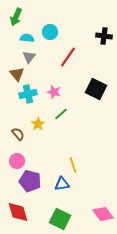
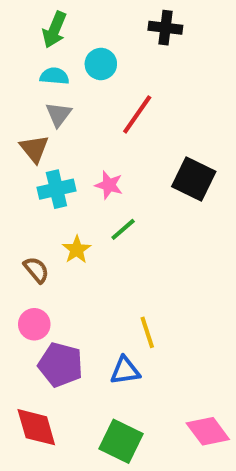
green arrow: (16, 17) -> (54, 30), moved
black cross: (104, 36) -> (165, 28), moved

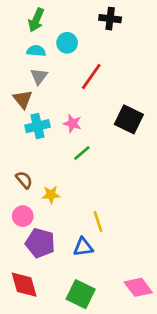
yellow star: (77, 250) -> (51, 195), moved, turned 30

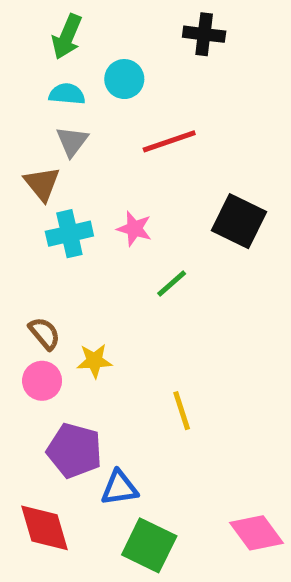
red line: (91, 76) -> (169, 141), turned 36
green line: (82, 153) -> (172, 284), moved
pink circle: (23, 216) -> (42, 381), moved
blue triangle: (83, 247) -> (119, 488), moved

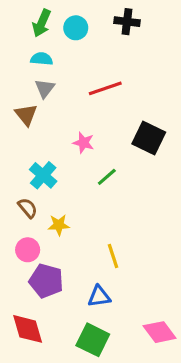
cyan circle: (124, 79) -> (76, 28), moved
cyan cross: (69, 234) -> (43, 175), moved, turned -36
pink circle: (42, 381) -> (28, 250), moved
blue triangle: (119, 488) -> (99, 296), moved

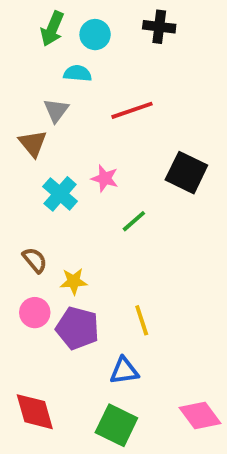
cyan semicircle: (42, 59) -> (78, 73), moved
cyan cross: (43, 175) -> (60, 194), moved
purple pentagon: (46, 281) -> (78, 328), moved

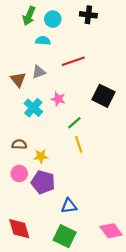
gray triangle: (56, 110) -> (39, 72), moved, turned 32
brown semicircle: (35, 260) -> (19, 144), turned -48
yellow line: (142, 320) -> (79, 144), moved

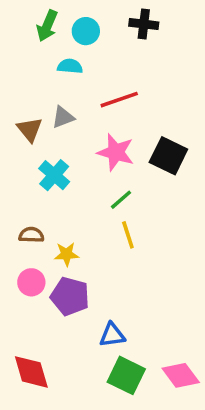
pink star: (58, 99) -> (116, 152), moved, size x1.5
green square: (65, 236) -> (126, 375), moved

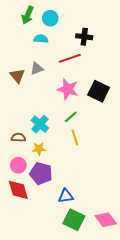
black cross: (144, 24) -> (84, 37), moved
cyan cross: (54, 175) -> (40, 124), moved
red diamond: (31, 372) -> (18, 190), moved

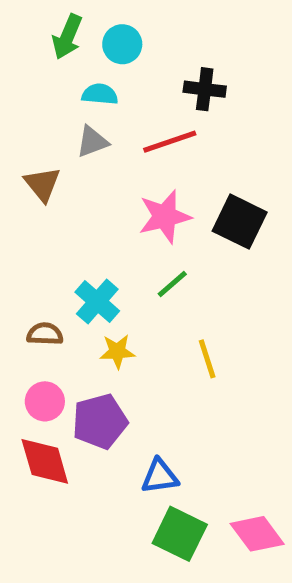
gray triangle: (37, 69) -> (92, 142), moved
pink star: (68, 89) -> (165, 217), turned -30
yellow line: (75, 137) -> (207, 359), moved
yellow star: (39, 149) -> (117, 351), moved
purple pentagon: (41, 173) -> (100, 421), turned -30

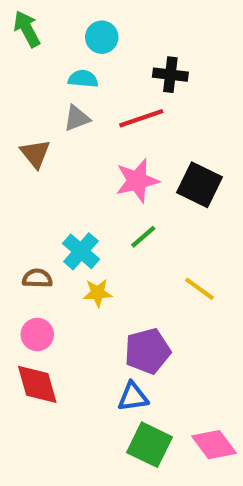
green arrow: (67, 37) -> (27, 29), moved, turned 129
yellow line: (207, 359) -> (199, 289), moved, turned -36
purple pentagon: (100, 421) -> (147, 351), moved

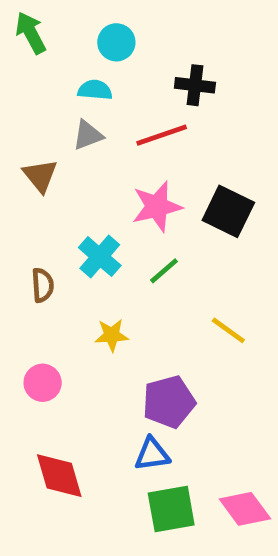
cyan cross: (81, 251) -> (100, 257), moved
brown semicircle: (37, 278) -> (43, 285), moved, turned 84
red diamond: (37, 384) -> (59, 476), moved
green square: (150, 445) -> (171, 509), turned -36

